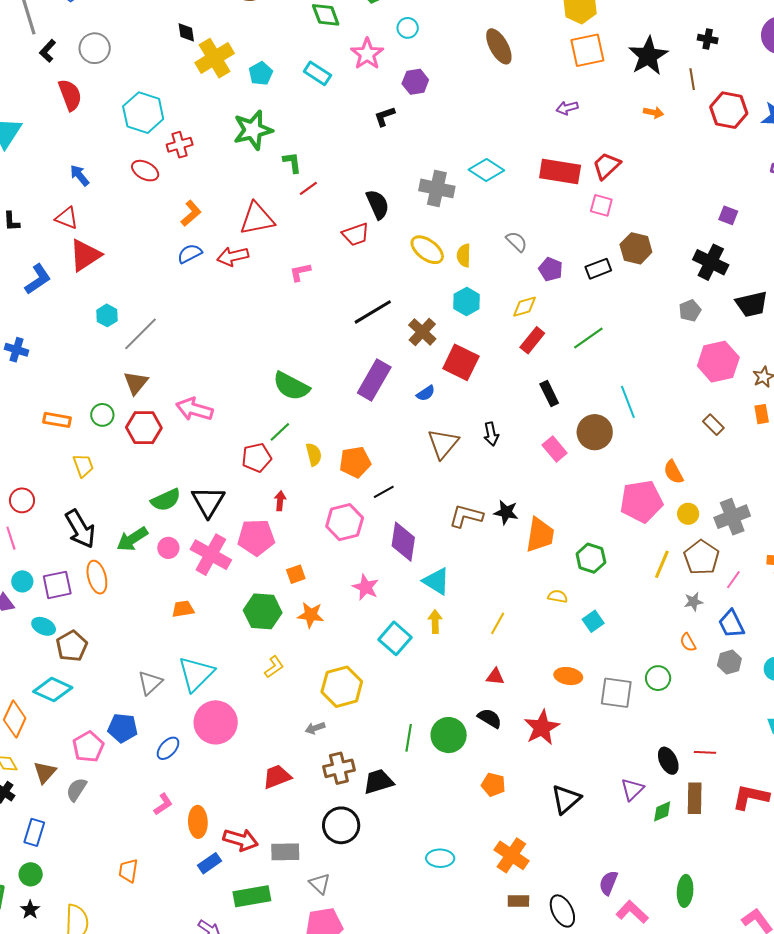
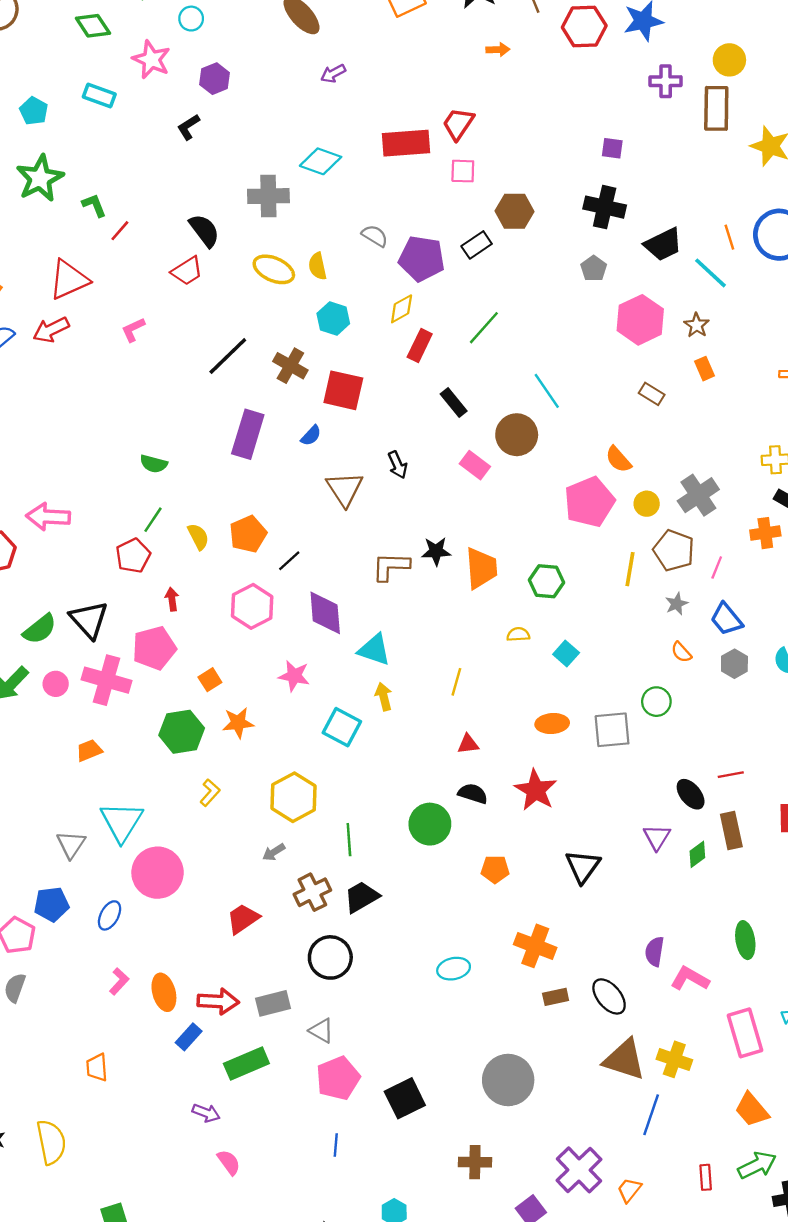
purple arrow: (567, 108) -> (333, 74), moved
purple pentagon: (551, 269) -> (422, 259), size x1.6
green semicircle: (291, 386) -> (154, 464), size x0.6
green line: (409, 738) -> (349, 840), moved

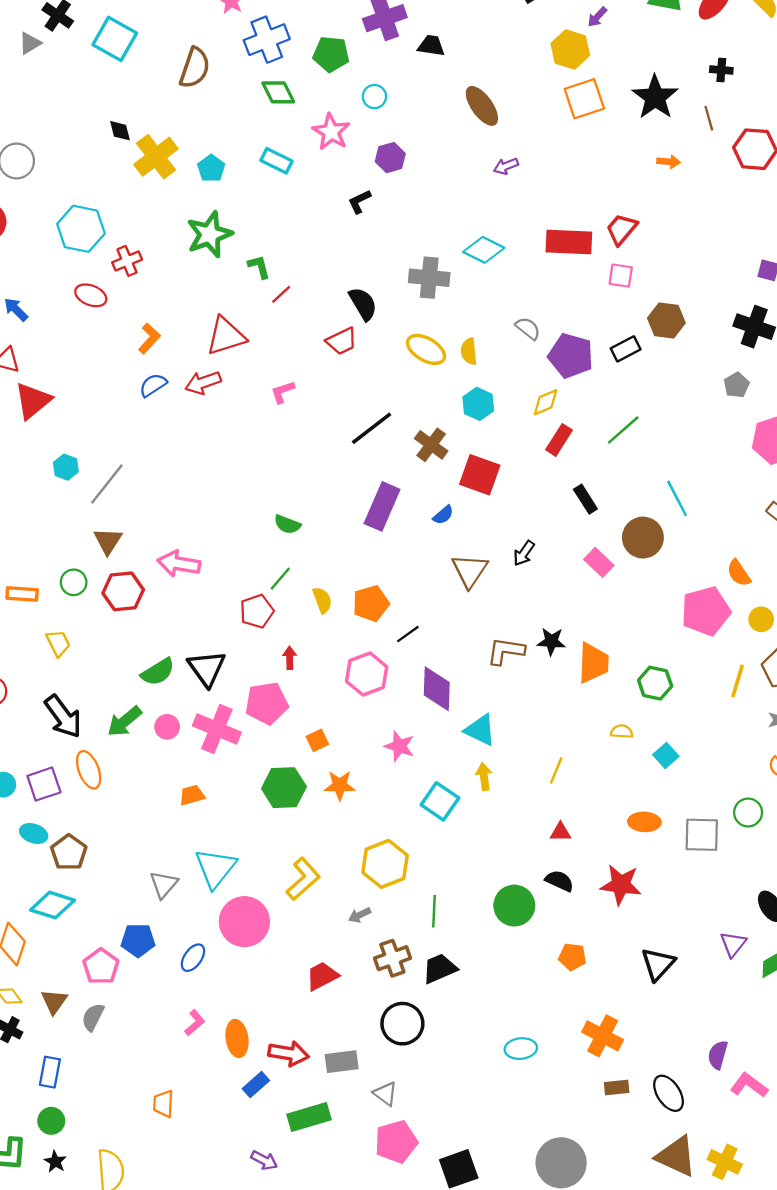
black arrow: (398, 465) -> (524, 553), turned 52
red star: (536, 790) -> (621, 885), turned -30
yellow L-shape: (210, 793) -> (303, 879), moved, size x1.6

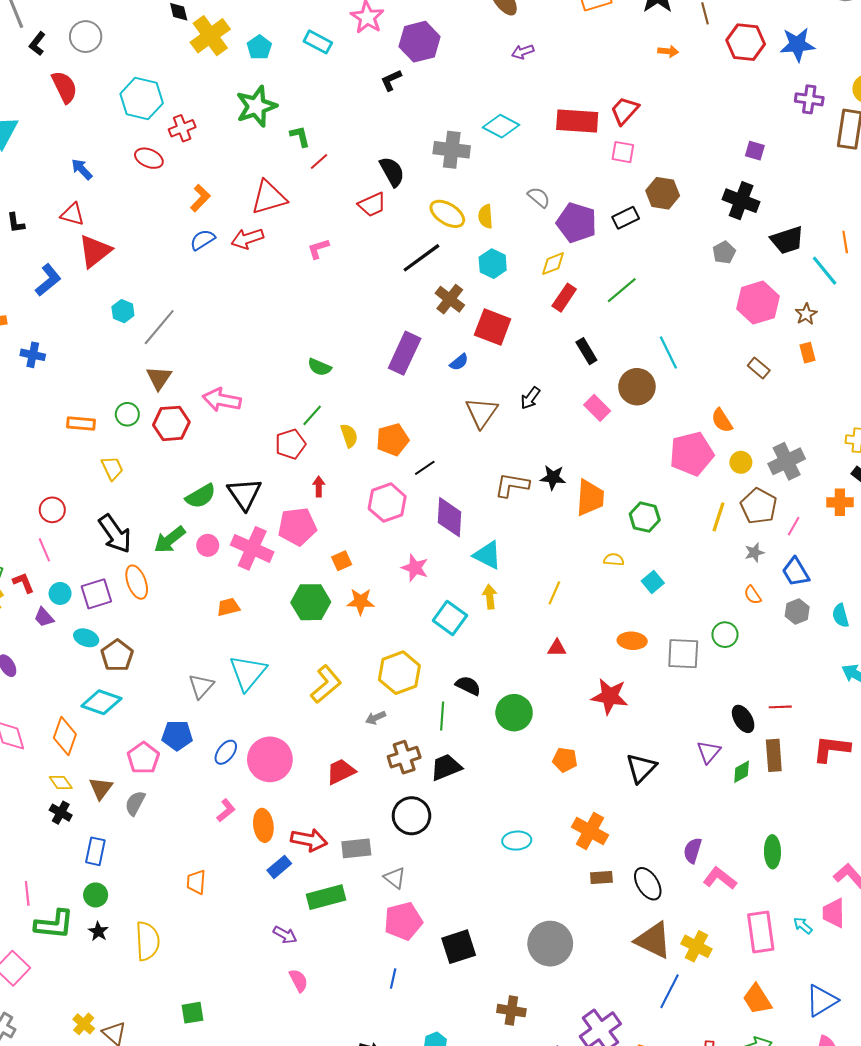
purple hexagon: (390, 158) -> (420, 42), size x1.5
black line: (372, 428) -> (421, 258), moved
black semicircle: (559, 881) -> (468, 686), moved
pink circle: (244, 922) -> (270, 759), moved

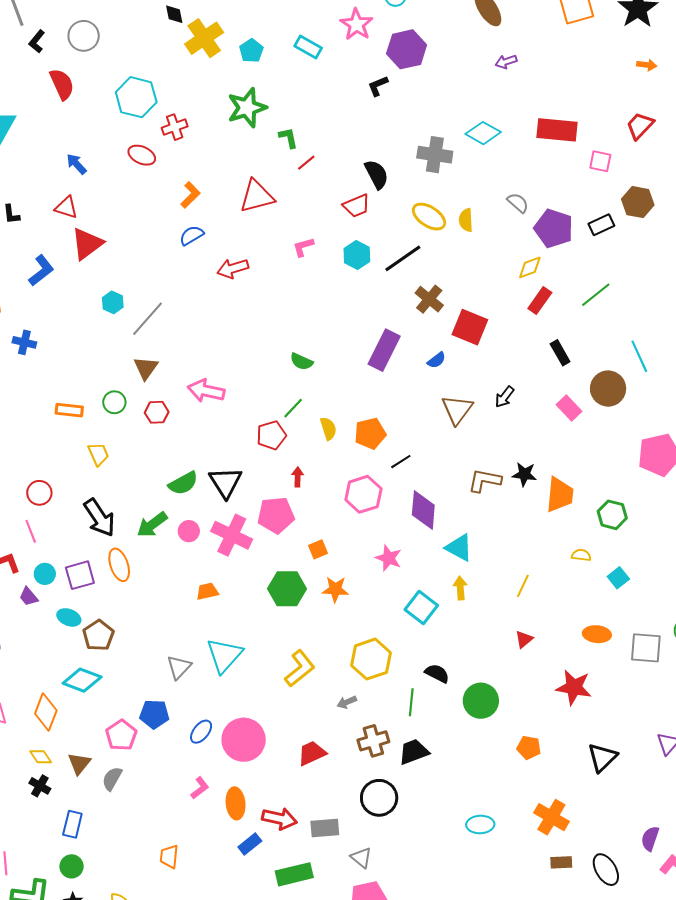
red trapezoid: (625, 111) -> (640, 126), moved
red arrow: (247, 239) -> (233, 268), moved
cyan hexagon: (493, 264) -> (357, 255), moved
red hexagon: (171, 423) -> (157, 412), size x0.7
red triangle: (557, 648) -> (524, 639), turned -42

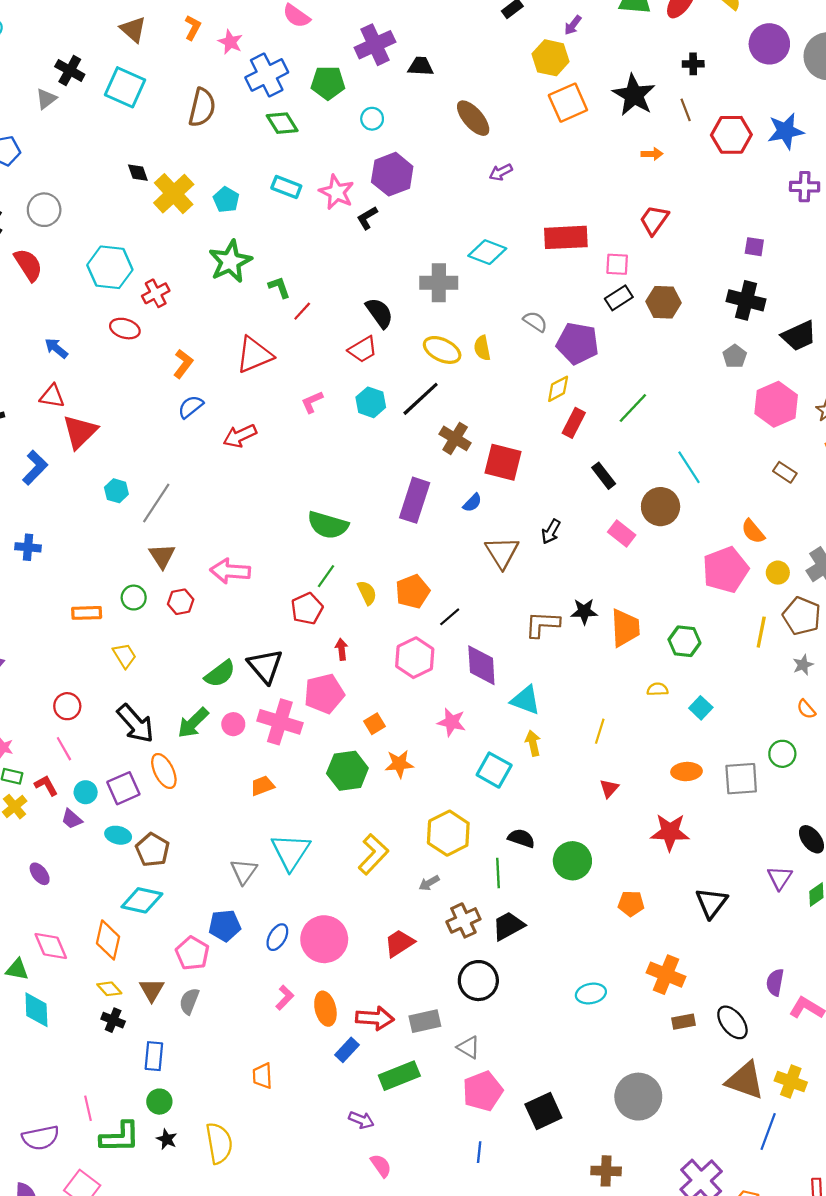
pink star: (357, 24) -> (337, 192), moved
black rectangle: (601, 225) -> (619, 298), moved
green semicircle: (301, 362) -> (328, 525), size x1.6

